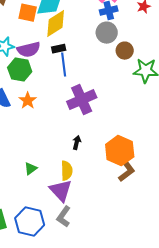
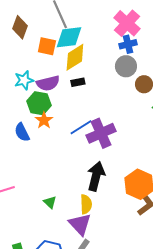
blue line: (64, 65) -> (81, 127), moved, turned 65
orange star: (28, 101) -> (44, 120), moved
black arrow: (77, 143) -> (96, 176), size x2.0
green triangle: (31, 169) -> (50, 202), turned -40

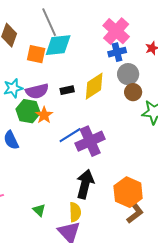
yellow diamond: (75, 57) -> (94, 86), moved
gray circle: (126, 66) -> (128, 74), moved
orange star: (44, 120) -> (44, 115), moved

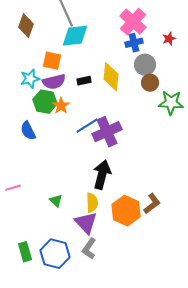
orange square: (36, 54) -> (52, 61), moved
yellow diamond: (94, 86) -> (111, 77), turned -52
orange hexagon: (128, 192) -> (126, 211), moved

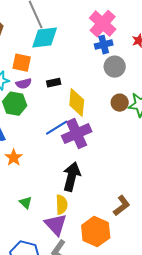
yellow diamond: (111, 77) -> (77, 103), moved
purple semicircle: (54, 82) -> (24, 84), size x0.7
brown circle: (150, 83) -> (120, 103), moved
orange star: (61, 106) -> (14, 158), moved
orange hexagon: (126, 211) -> (96, 232), moved

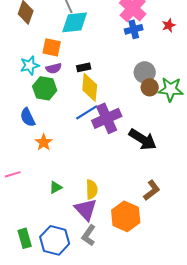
gray circle: (115, 67) -> (145, 72), moved
yellow diamond: (77, 103) -> (90, 87), moved
black arrow: (72, 177) -> (143, 139), moved, turned 108
green triangle: (26, 203) -> (56, 187), turned 48

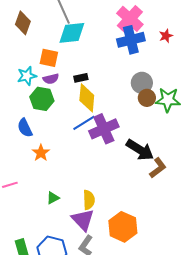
blue cross: (134, 29) -> (131, 40), size x1.5
brown L-shape: (152, 190) -> (158, 168), moved

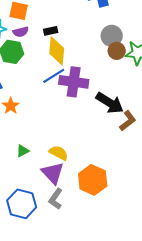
purple cross: (104, 129) -> (74, 82), turned 32
yellow semicircle: (89, 200) -> (59, 153), turned -60

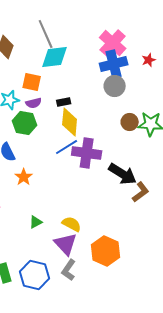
gray circle: (112, 36) -> (115, 86), moved

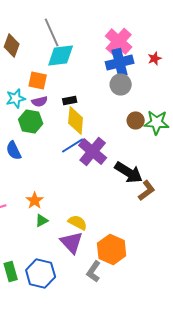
purple cross: (87, 153) -> (93, 152), turned 32
orange star: (24, 177) -> (35, 200), moved
gray L-shape: (69, 270) -> (94, 272), moved

